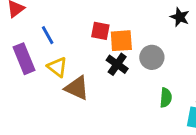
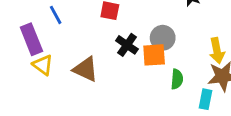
orange square: (121, 41) -> (154, 55), moved
yellow triangle: (57, 67) -> (43, 65), moved

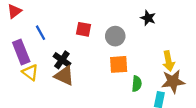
gray circle: (163, 38) -> (115, 36), moved
black cross: (127, 45) -> (62, 60), moved

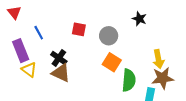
red triangle: (14, 11) -> (14, 12), turned -32
orange square: (119, 64) -> (112, 62), turned 36
green semicircle: (137, 84) -> (129, 80), size x1.5

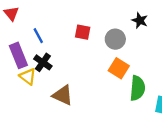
black star: (139, 19) -> (140, 20), moved
black cross: (59, 58) -> (43, 62), moved
brown triangle: (61, 73) -> (63, 95), moved

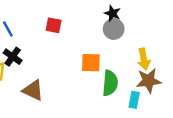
gray circle: (115, 39) -> (114, 29), moved
orange square: (119, 68) -> (91, 63), turned -30

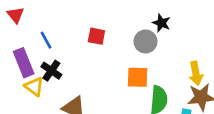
gray circle: (114, 29) -> (145, 41), moved

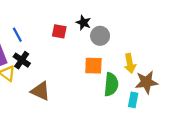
black star: (161, 23) -> (84, 23), moved
yellow arrow: (196, 73) -> (130, 63), moved

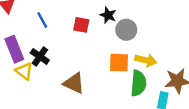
blue line: (17, 35) -> (42, 20), moved
yellow arrow: (130, 63) -> (146, 60), moved, turned -66
brown triangle: (40, 91) -> (74, 83), moved

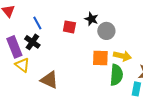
black cross: (40, 57) -> (32, 42), moved
brown triangle: (74, 83) -> (49, 80), moved

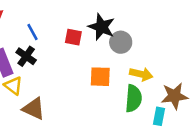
black star: (91, 19) -> (102, 27), size x1.5
orange square: (100, 58) -> (100, 77), moved
brown triangle: (49, 80) -> (34, 109), moved

